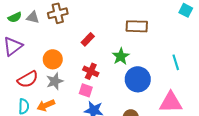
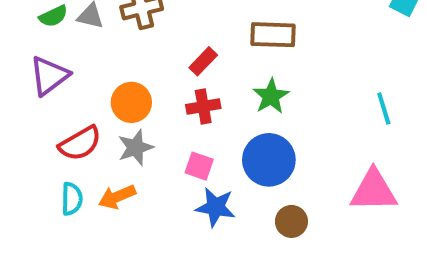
brown rectangle: (137, 26) -> (273, 35), moved
red cross: (91, 71) -> (203, 106), moved, turned -35
blue circle: (138, 79) -> (269, 160), moved

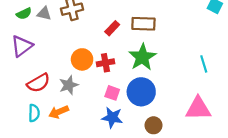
red rectangle: (203, 61) -> (112, 28), moved
green star: (271, 96) -> (142, 57), size x1.4
orange circle: (131, 102) -> (82, 59), moved
pink square: (199, 166) -> (112, 93), moved

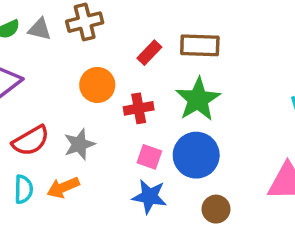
orange circle: (82, 59) -> (97, 85), moved

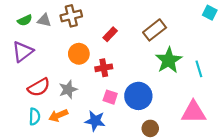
brown rectangle: (200, 45) -> (155, 30), moved, turned -40
green star: (198, 99) -> (169, 60), moved
blue star: (149, 196) -> (95, 121), moved

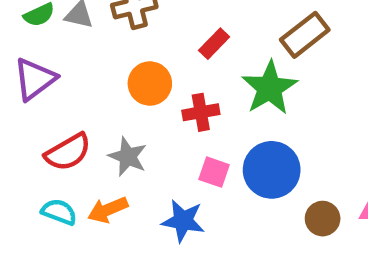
green star: (169, 60) -> (269, 88), moved
gray star: (68, 89) -> (128, 157), turned -30
cyan semicircle: (34, 117) -> (59, 212), turned -70
brown circle: (150, 128) -> (323, 219), moved

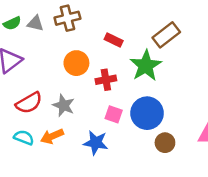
red rectangle: (214, 44) -> (114, 40), turned 72
brown circle: (323, 219) -> (165, 143), moved

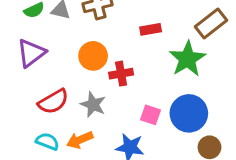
red rectangle: (114, 40) -> (151, 29), turned -36
orange circle: (76, 63) -> (93, 56), moved
red cross: (106, 80) -> (121, 74), moved

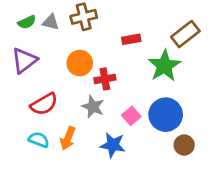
gray star: (93, 105) -> (93, 107), moved
pink square: (151, 115) -> (131, 116), turned 30
orange arrow: (80, 140) -> (68, 138), turned -45

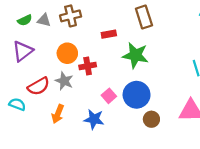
brown rectangle: (185, 34) -> (144, 17), moved, turned -70
green star: (164, 66) -> (135, 55), turned -30
gray star: (93, 107) -> (64, 81), moved
cyan semicircle: (39, 140) -> (17, 104), moved

